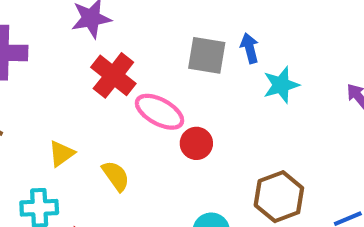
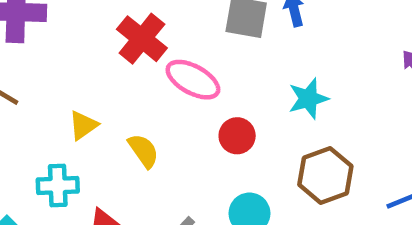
cyan star: (281, 85) -> (308, 99), moved
red circle: (196, 143) -> (237, 136), moved

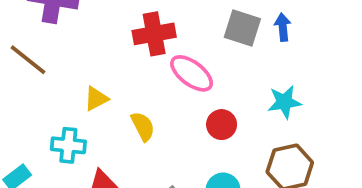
red cross: (142, 39) -> (154, 34), turned 33

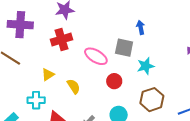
gray square: (242, 28) -> (124, 48), moved
red cross: (154, 34) -> (62, 40), moved

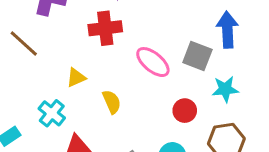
blue arrow: (141, 27) -> (227, 30), size x1.6
red circle: (114, 81) -> (185, 111), moved
cyan cross: (36, 100) -> (52, 113), turned 30

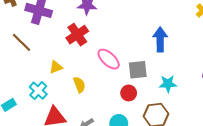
red cross: (105, 28) -> (77, 35), turned -30
gray square: (197, 56) -> (138, 70), moved, turned -30
cyan star: (225, 89) -> (168, 84), moved

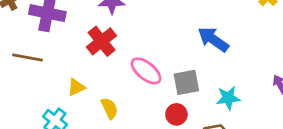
blue arrow: (160, 39) -> (213, 39), turned -50
brown line: (21, 42) -> (27, 58), turned -30

